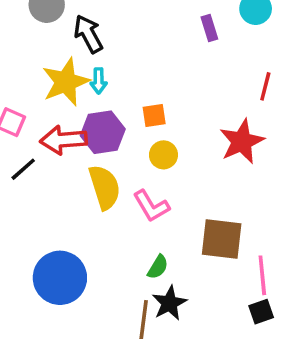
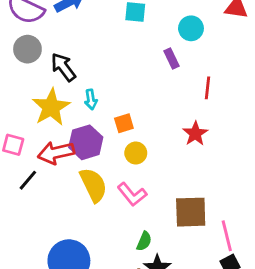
purple rectangle: (209, 28) -> (171, 58), moved
cyan arrow: (99, 81) -> (91, 100), moved
red star: (242, 142) -> (195, 134), size x0.7

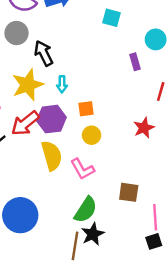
red arrow: (56, 153) -> (25, 123), turned -36
brown square: (191, 212) -> (129, 192), size x0.7
green semicircle: (144, 241) -> (86, 210), size x1.6

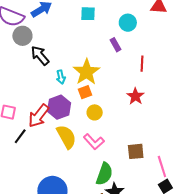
gray circle: (17, 33) -> (22, 36), moved
yellow star: (28, 85) -> (86, 72), moved

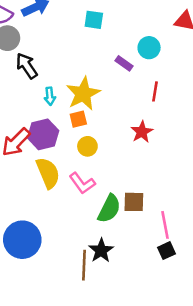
cyan circle: (128, 23) -> (149, 48), moved
purple rectangle: (115, 45) -> (124, 63), turned -32
green semicircle: (104, 174) -> (109, 209), moved

